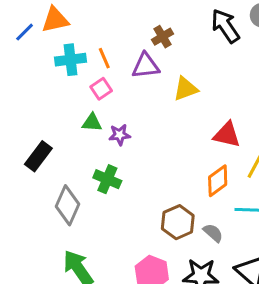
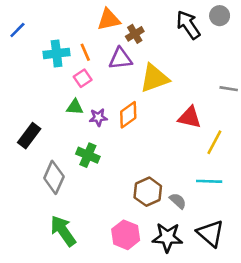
orange triangle: (55, 20) -> (109, 20), moved
yellow triangle: (186, 89) -> (154, 78), size x1.4
orange diamond: (218, 181) -> (128, 115), moved

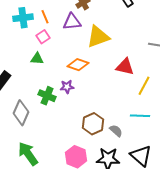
orange diamond: (128, 115) -> (78, 65), turned 55
purple star: (98, 117) -> (67, 87), moved

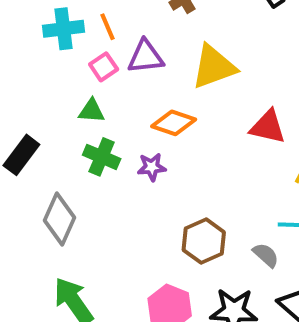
purple triangle: (72, 22) -> (146, 57), moved
green cross: (47, 96) -> (102, 157), moved
gray semicircle: (116, 131) -> (266, 255), moved

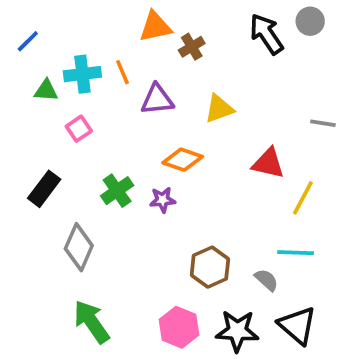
pink square: (104, 67) -> (79, 129), moved
yellow triangle: (214, 67) -> (219, 109), size x0.7
green triangle: (92, 111) -> (46, 90), moved
green cross: (102, 157) -> (117, 191), turned 32

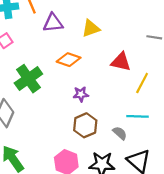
green cross: (117, 191) -> (28, 79), size x1.4
purple star: (163, 200) -> (81, 94), moved

